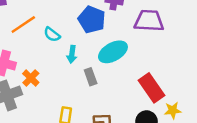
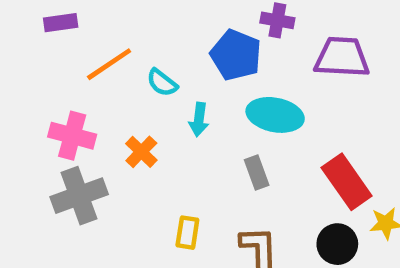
cyan ellipse: (113, 52) -> (275, 115), turned 40
gray rectangle: (91, 77) -> (257, 173), moved
orange cross: (31, 78) -> (141, 152), moved

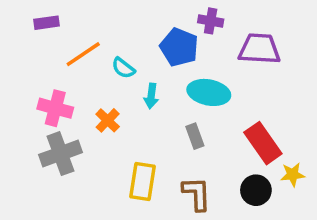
yellow rectangle: (187, 233) -> (143, 181), size x1.5

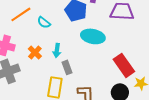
cyan arrow: (151, 96) -> (57, 50), moved
gray rectangle: (195, 136) -> (67, 67), moved

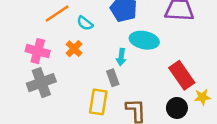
cyan arrow: (57, 50) -> (121, 57), moved
orange cross: (35, 52) -> (74, 49), moved

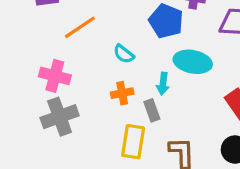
cyan semicircle: (85, 23) -> (124, 54), moved
orange cross: (74, 49) -> (122, 93), moved, turned 35

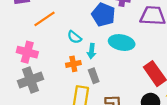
cyan arrow: (163, 84) -> (92, 51), moved

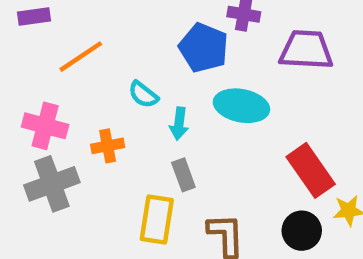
orange cross: (73, 64) -> (108, 146), moved

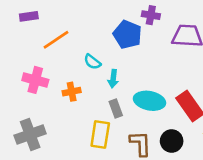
cyan ellipse: (241, 106) -> (150, 101), moved
gray cross: (52, 184) -> (30, 135), moved
black circle: (302, 231) -> (172, 141), moved

